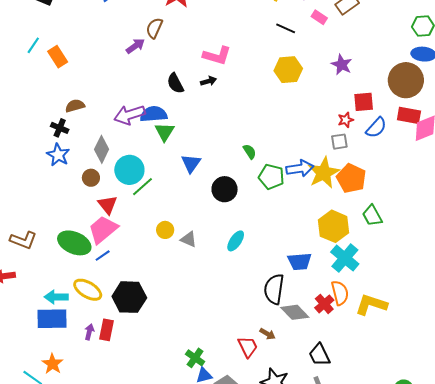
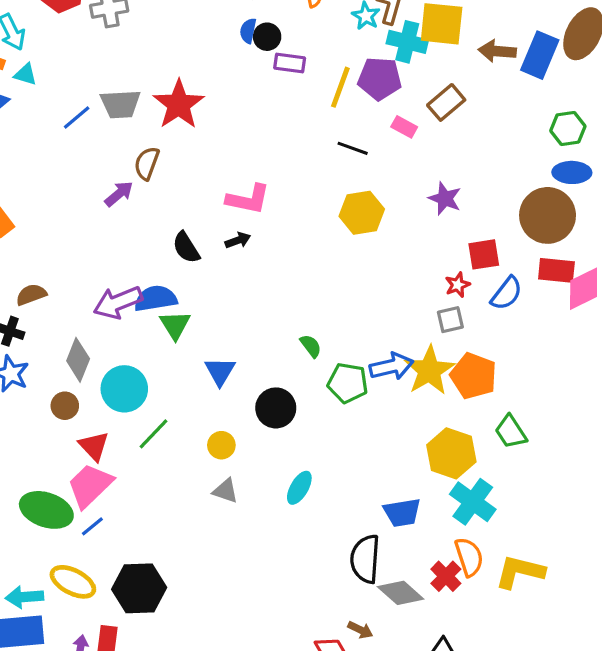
green line: (143, 187) -> (153, 434), moved
yellow circle: (165, 230) -> (221, 445), moved

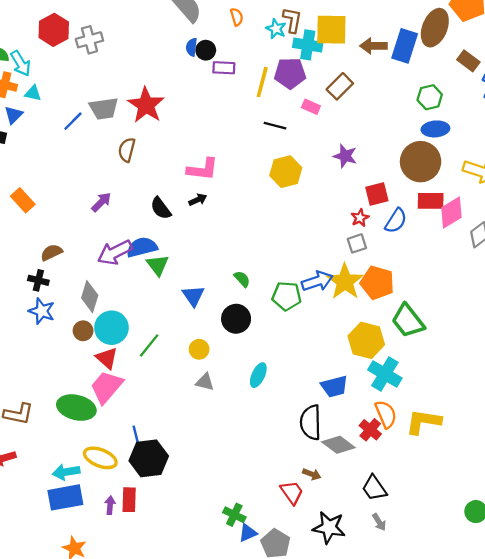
purple arrow: (119, 194) -> (101, 202), moved
green semicircle: (311, 346) -> (242, 279), moved
cyan circle: (124, 389) -> (111, 328), moved
green trapezoid: (511, 432) -> (408, 321), size x1.4
blue line: (92, 526) -> (136, 434), moved, turned -60

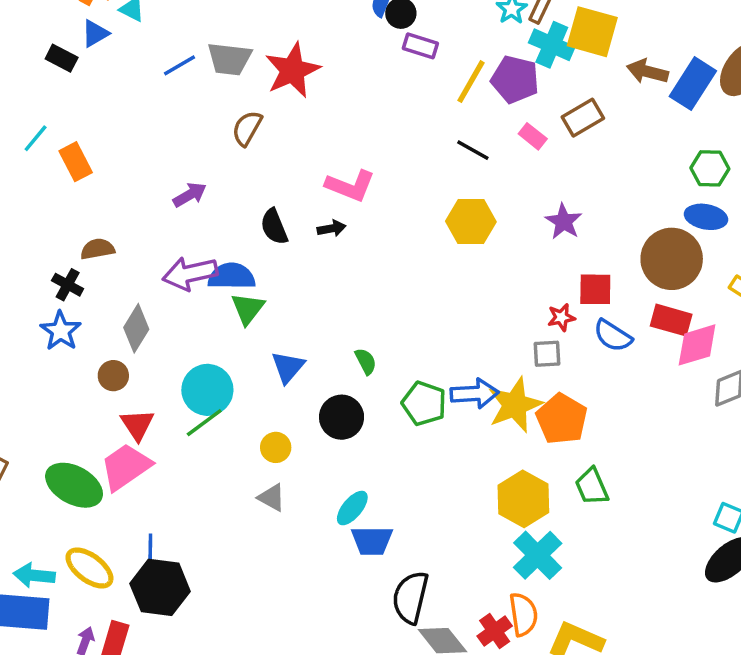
blue semicircle: (396, 221) -> (613, 336), turned 75
green trapezoid: (408, 321) -> (592, 486), size x0.7
cyan circle: (111, 328) -> (207, 390), moved
blue trapezoid: (334, 386) -> (372, 541), moved

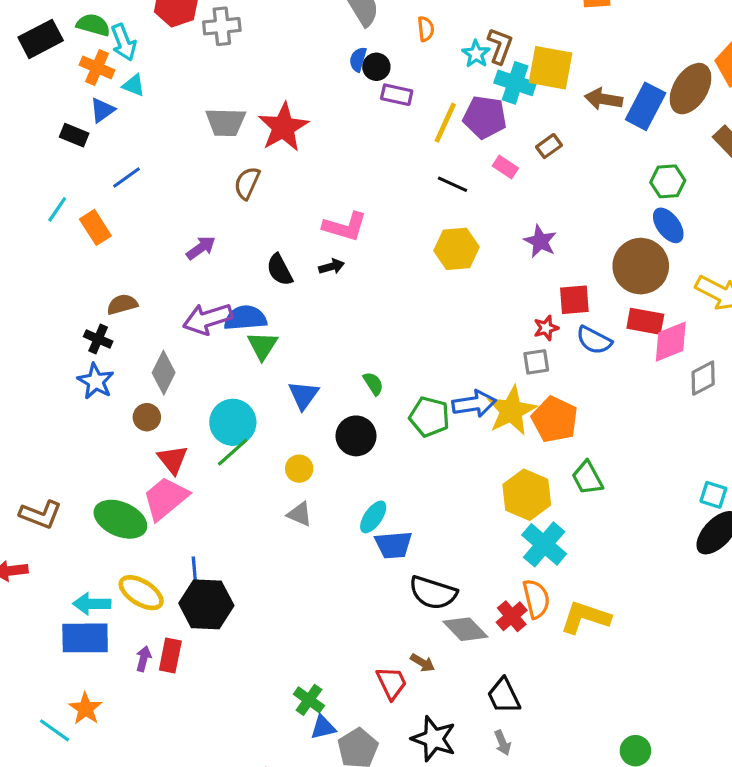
blue line: (179, 65) -> (127, 177), moved
brown rectangle: (583, 118) -> (549, 146), size x0.7
blue ellipse: (706, 217) -> (668, 225), turned 48
black semicircle: (410, 597) -> (433, 593), turned -81

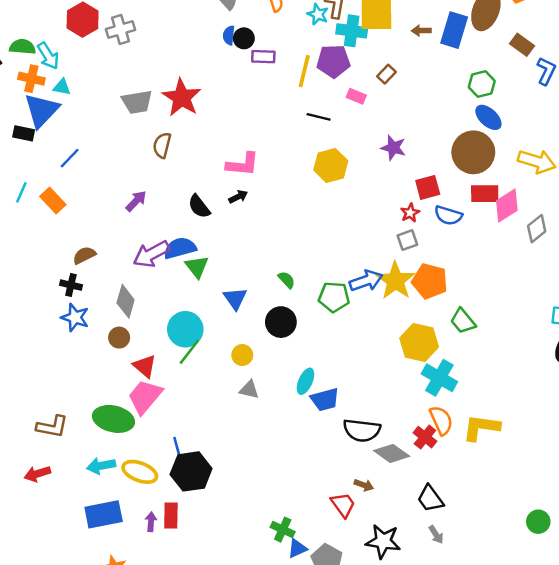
brown arrow: (604, 99) -> (421, 31), size x0.7
blue triangle: (102, 110) -> (42, 110), size x1.8
cyan arrow: (92, 604) -> (101, 466), moved

